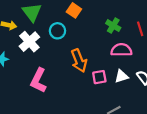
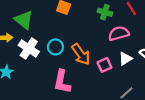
cyan circle: (57, 31) -> (55, 47), moved
pink L-shape: (38, 80) -> (62, 82), moved

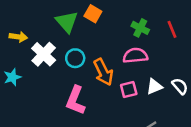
green triangle: (24, 20) -> (67, 22), moved
pink semicircle: (119, 33) -> (135, 56), moved

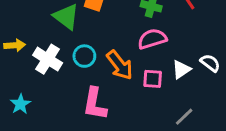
cyan star: (12, 77) -> (20, 104), moved
pink square: (129, 89) -> (153, 79), turned 30

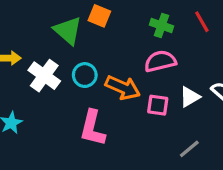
orange arrow: (120, 65) -> (123, 88), turned -32

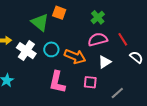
red line: (202, 22) -> (123, 39), moved
green cross: (162, 25) -> (98, 17), turned 32
white triangle: (190, 97) -> (105, 62), moved
pink square: (158, 105) -> (90, 82), moved

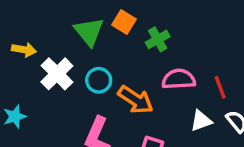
green cross: (98, 17) -> (158, 39), moved
white triangle: (105, 62) -> (201, 121), moved

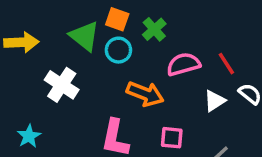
yellow arrow: (24, 50) -> (21, 42), moved, size x1.4
cyan circle: (99, 80) -> (118, 50), moved

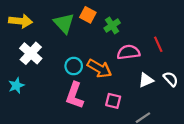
cyan circle: (118, 50) -> (74, 66), moved
red line: (226, 64) -> (158, 44), moved
white cross: (62, 85) -> (31, 53), moved

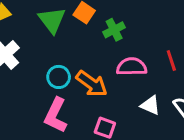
white triangle: (146, 80) -> (150, 105), turned 42

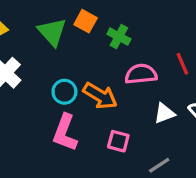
green cross: (114, 30) -> (119, 37), turned -30
white triangle: (150, 105) -> (164, 113), turned -40

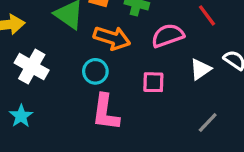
orange arrow: (100, 96) -> (112, 38), moved
pink square: (118, 141) -> (153, 82), moved

